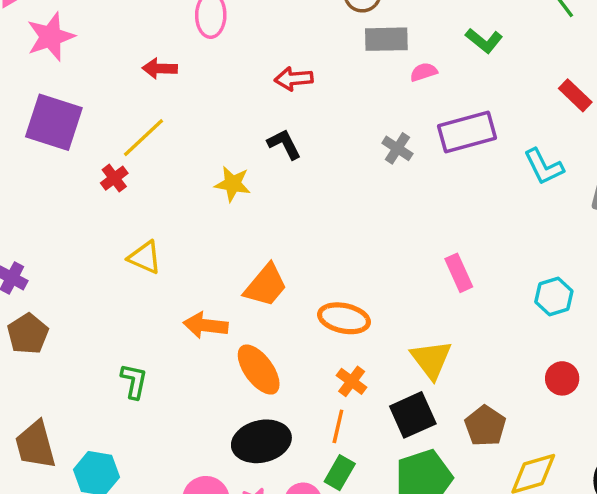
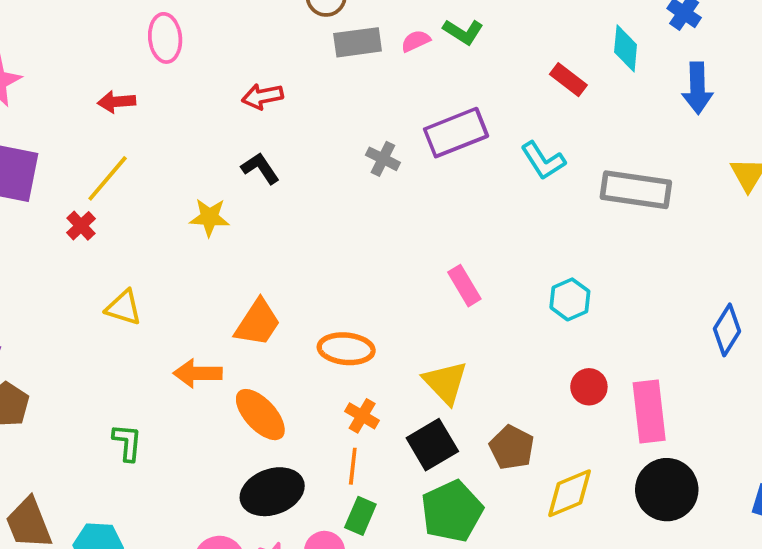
pink semicircle: (424, 72) -> (416, 41), moved

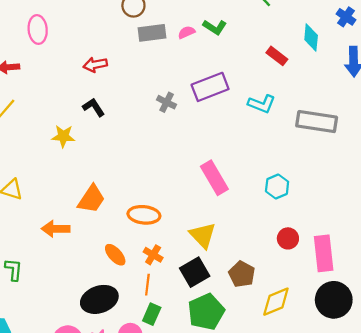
cyan L-shape: (543, 161) -> (262, 104), turned -36
pink rectangle: (464, 286) -> (214, 178), size x1.4
orange ellipse: (260, 415) -> (115, 255), moved, size x0.7

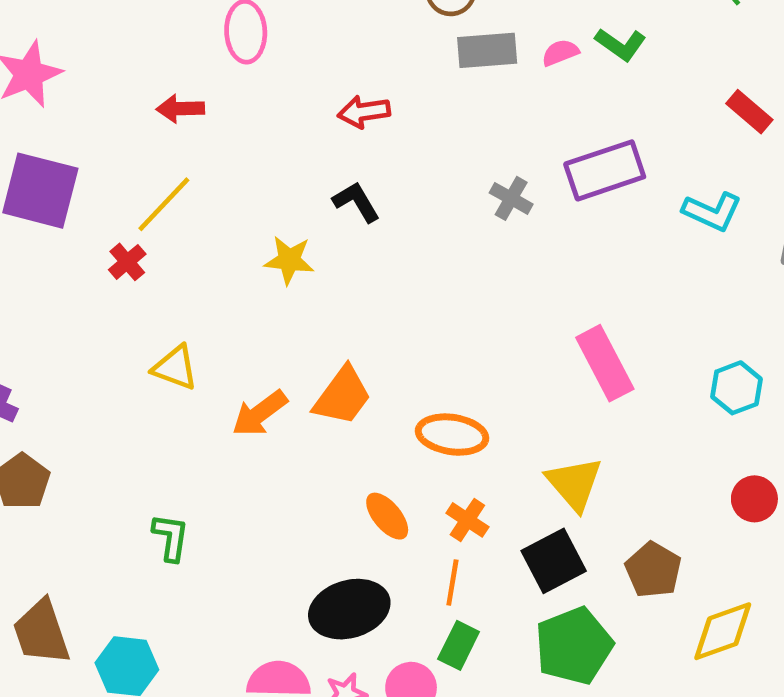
orange arrow: (56, 229) -> (260, 413), moved, turned -40

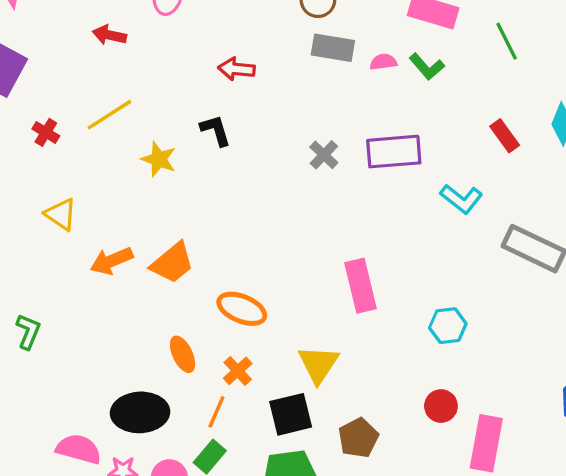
yellow line: (164, 204) -> (109, 115), moved
red cross: (127, 262) -> (46, 132), turned -32

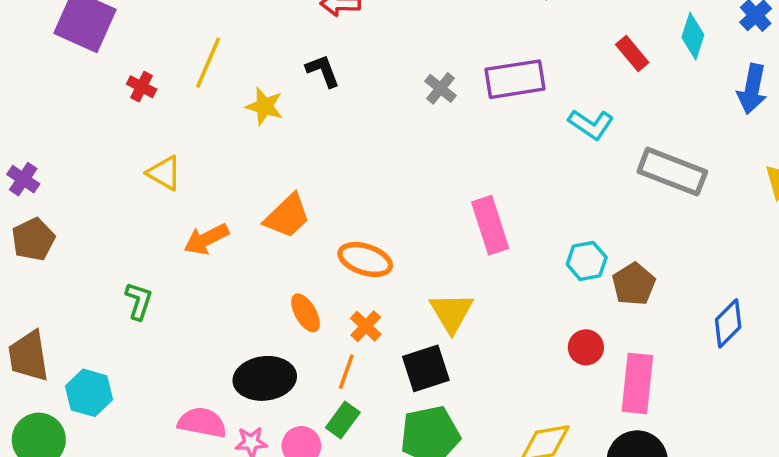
yellow line: (109, 115) -> (208, 63), turned -30
orange arrow: (112, 261) -> (206, 239), moved
brown pentagon: (358, 438) -> (634, 284), moved

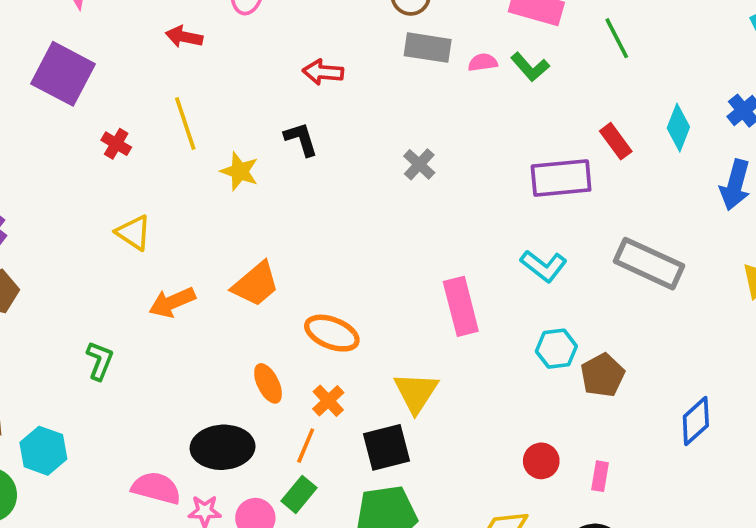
yellow line: (208, 63) -> (185, 124), turned -45
purple rectangle: (515, 79) -> (561, 178), moved
cyan L-shape: (591, 124) -> (544, 266), moved
red circle: (586, 347) -> (541, 461), moved
pink rectangle: (637, 383) -> (600, 476), size x0.5

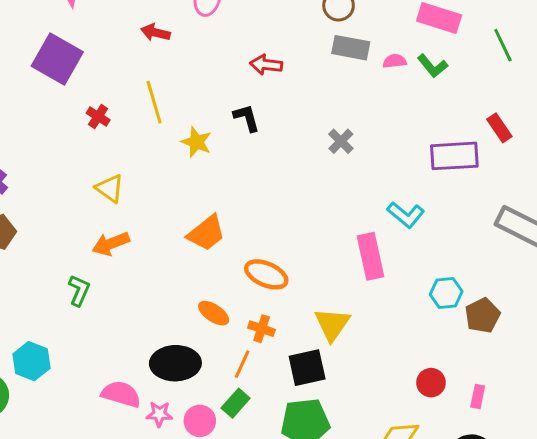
cyan L-shape: (544, 266) -> (406, 215), moved
orange arrow: (172, 302) -> (111, 244), moved
orange ellipse: (268, 383) -> (214, 313), turned -32
orange cross: (328, 401) -> (262, 329), turned -30

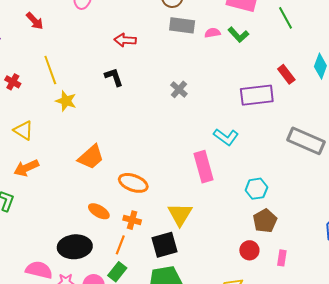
red arrow: (155, 33) -> (35, 21), moved, turned -144
yellow star: (196, 142) -> (66, 101), moved
brown pentagon: (482, 315) -> (265, 221), moved

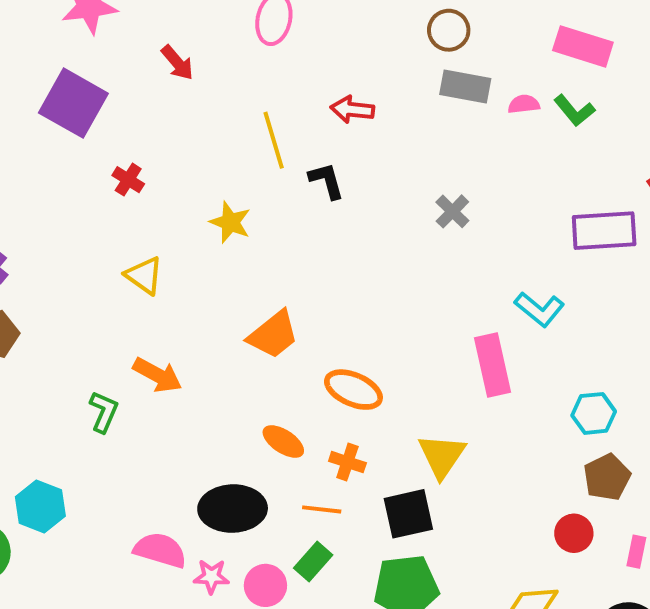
yellow line: (50, 70) -> (274, 140), moved
orange arrow: (26, 168) -> (157, 375), moved, turned -130
orange line: (120, 245) -> (322, 509), turned 72

